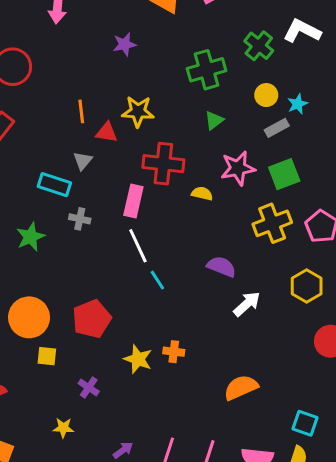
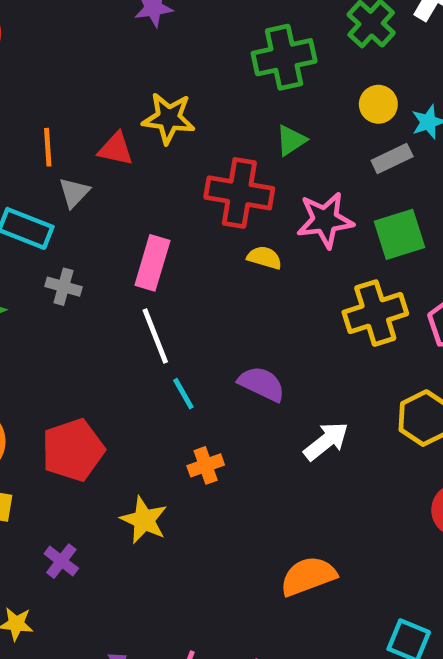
orange line: (81, 111) -> (48, 147), moved
red cross: (163, 164) -> (239, 193), moved
purple semicircle: (221, 267) -> (262, 384), moved
orange cross: (174, 352) -> (206, 465), moved, turned -30

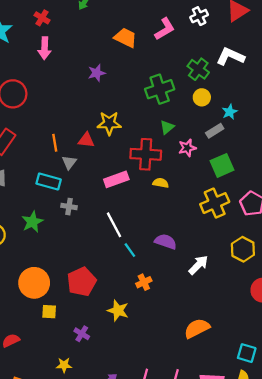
yellow circle: (378, 104) -> (202, 97), moved
pink star: (325, 220) -> (187, 148), moved, size x0.7
pink rectangle: (152, 263) -> (116, 179), moved, turned 60

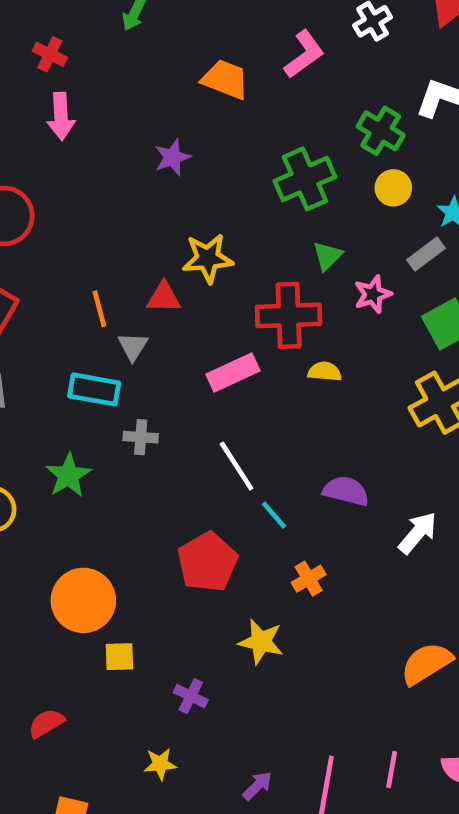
red pentagon: (82, 282) -> (207, 562), moved

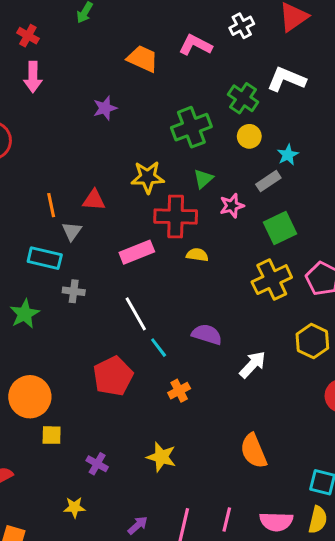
pink L-shape: (304, 54) -> (195, 45), turned -120
yellow star: (208, 258) -> (148, 177), moved
yellow star: (261, 642) -> (161, 457), moved
orange semicircle: (426, 663) -> (254, 451), turned -84

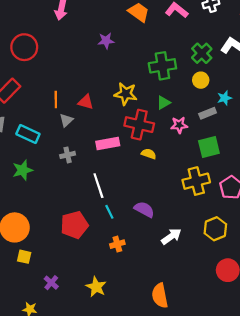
cyan rectangle: (45, 258) -> (28, 134), moved
gray cross: (74, 291) -> (68, 155), moved, turned -32

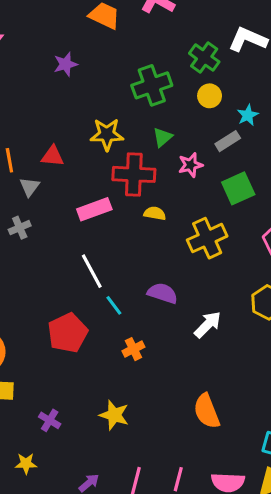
gray cross: (68, 155) -> (20, 228), moved
yellow cross: (196, 181) -> (207, 238), moved

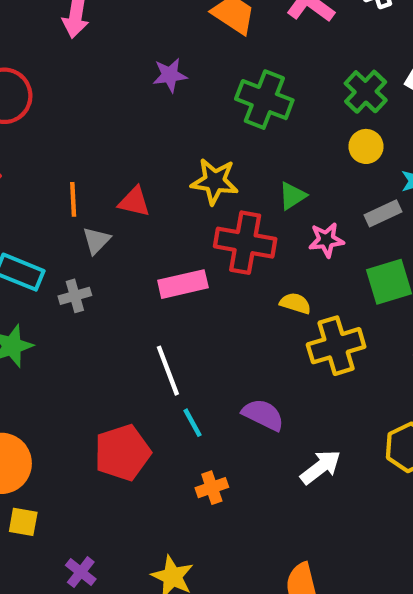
green cross: (152, 85) -> (264, 100), moved, turned 33
yellow semicircle: (155, 213) -> (295, 303), moved

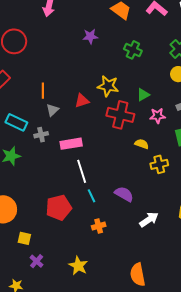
green cross: (264, 100) -> (133, 50), size x0.7
red triangle: (134, 202) -> (82, 101), moved, turned -35
pink rectangle: (183, 284) -> (71, 144), moved
yellow cross: (336, 346) -> (159, 164), size x0.7
yellow square: (23, 522) -> (24, 238), moved

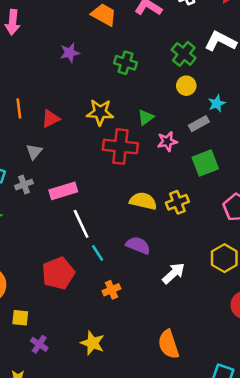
orange line: (43, 91) -> (19, 108), moved
red triangle: (82, 101) -> (51, 119), moved
yellow semicircle: (142, 144) -> (143, 201), moved, size x1.5

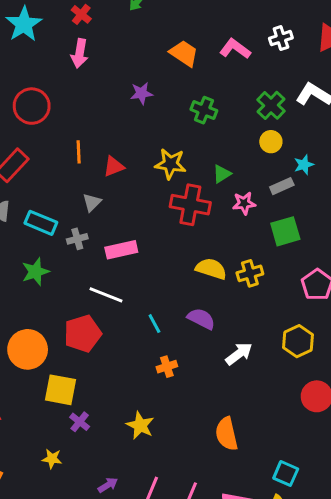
white line: (81, 224) -> (106, 295), moved, turned -48
red pentagon: (58, 273) -> (83, 334), moved
yellow square: (20, 318) -> (61, 390), size x1.6

